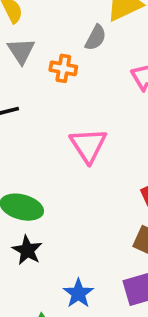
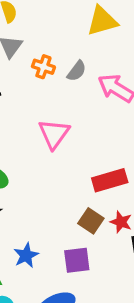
gray semicircle: (96, 38) -> (77, 71), moved

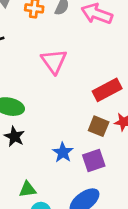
blue star: (26, 255) -> (63, 152), moved

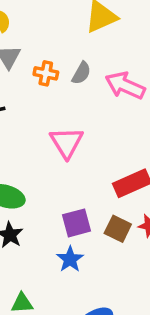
purple square: (94, 161) -> (76, 223), moved

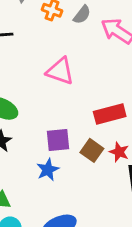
pink triangle: (66, 142) -> (60, 71), turned -48

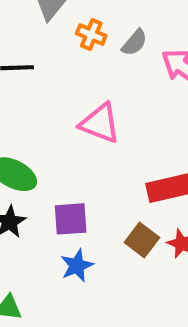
purple square: (58, 140) -> (71, 219), moved

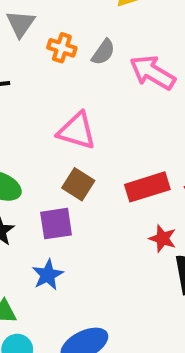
brown square: (142, 240) -> (78, 184), moved
blue star: (77, 266) -> (48, 275), moved

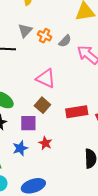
gray triangle: (21, 24) -> (25, 30), moved
red star: (163, 238) -> (45, 143), moved

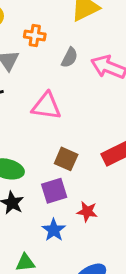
orange cross: (45, 36) -> (35, 35), moved
pink triangle: (46, 78) -> (46, 106), moved

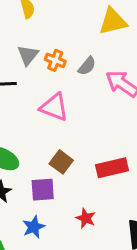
orange cross: (35, 35) -> (55, 60), moved
red star: (87, 212) -> (86, 218), moved

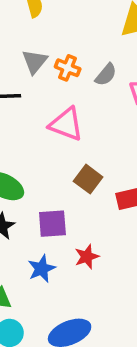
brown square: (61, 162) -> (88, 179), moved
red star: (86, 218) -> (87, 257), moved, turned 30

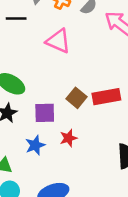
brown square: (88, 179) -> (77, 98), moved

